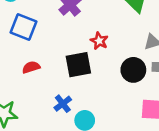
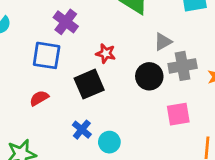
blue square: (23, 27) -> (47, 55), moved

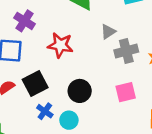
red star: (106, 53) -> (60, 45), size x1.5
black circle: (149, 76) -> (80, 91), moved
black square: (89, 84) -> (35, 84), moved

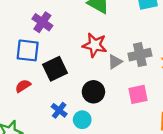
gray triangle: (108, 32) -> (115, 62), moved
red star: (60, 45) -> (95, 45), moved
black square: (35, 84) -> (55, 69), moved

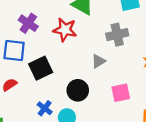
red star: (95, 45) -> (65, 30), moved
gray cross: (140, 55) -> (117, 35), moved

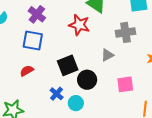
purple cross: (28, 23) -> (37, 14), moved
black square: (41, 68) -> (68, 65), moved

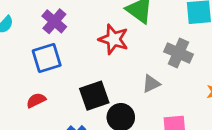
gray cross: (126, 32) -> (178, 53), turned 30
blue square: (33, 40) -> (47, 58), turned -30

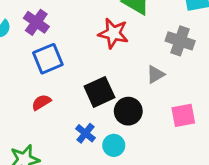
purple cross: (54, 21) -> (36, 22), moved

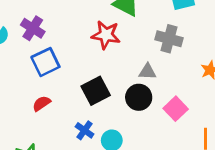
gray triangle: (155, 74) -> (148, 72), turned 36
black circle: (128, 111) -> (139, 97), moved
pink square: (183, 115) -> (176, 109), turned -30

